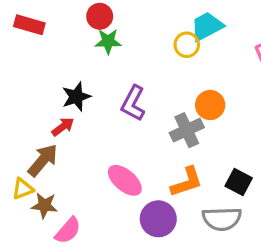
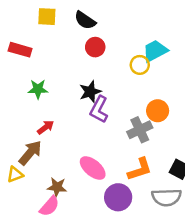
red circle: (100, 16) -> (95, 47), moved
green star: (108, 41) -> (38, 89), moved
black star: (76, 97) -> (90, 92), moved
brown star: (44, 205) -> (57, 187), moved

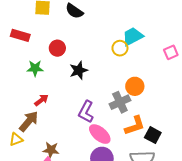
red circle: (95, 47) -> (57, 48), moved
purple L-shape: (99, 109) -> (86, 112), moved
pink ellipse: (93, 168) -> (100, 134), moved
orange L-shape: (140, 169) -> (135, 126), moved

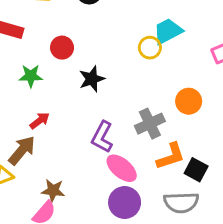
orange circle: (135, 86) -> (189, 101), moved

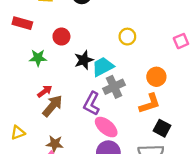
cyan trapezoid: (168, 31) -> (103, 67), moved
gray cross: (150, 124) -> (114, 87), moved
brown arrow: (22, 150) -> (53, 106), moved
orange L-shape: (171, 156) -> (150, 104), moved

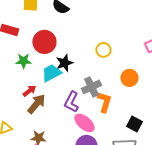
red circle: (61, 37) -> (44, 42), size x1.5
yellow circle: (127, 37) -> (103, 50), moved
cyan trapezoid: (103, 67) -> (51, 73), moved
orange L-shape: (150, 104) -> (104, 102), moved, turned -55

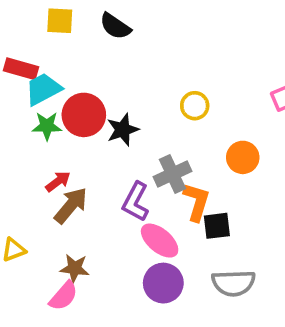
red circle: (44, 42) -> (84, 115), moved
cyan trapezoid: (51, 73) -> (43, 89), moved
black square: (134, 124) -> (217, 226), moved, turned -35

